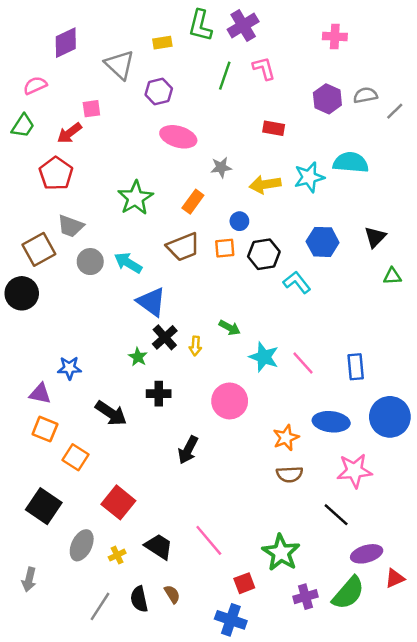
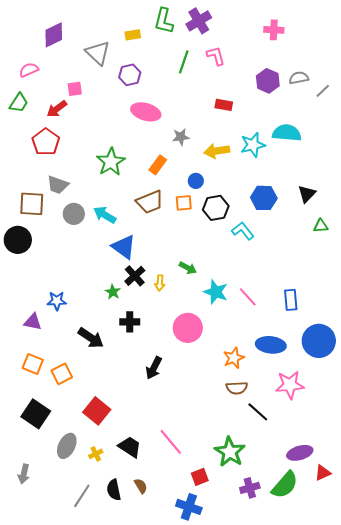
brown square: (39, 249) -> (32, 204), turned 32
orange square: (45, 429) -> (33, 364), moved
orange square: (76, 457) -> (62, 374), turned 30
black line: (336, 515) -> (258, 412), moved

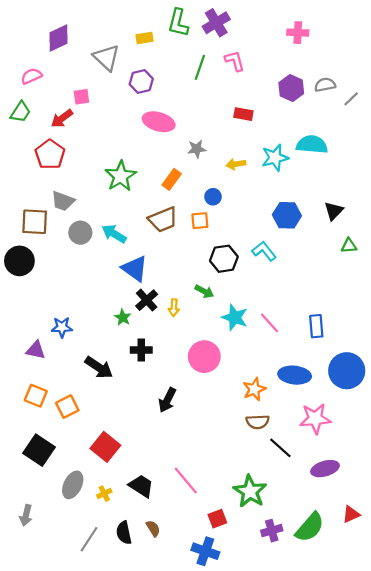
yellow arrow: (217, 151) -> (236, 164), size x0.7
black hexagon: (216, 208) -> (224, 259), moved
purple ellipse: (300, 453) -> (325, 469), moved

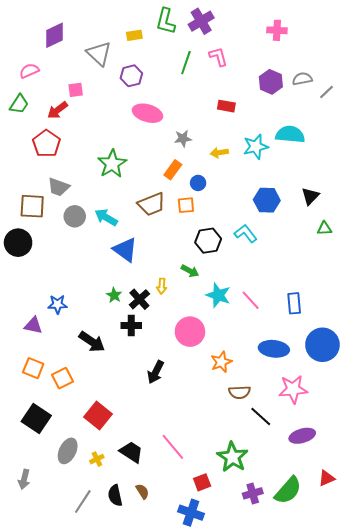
orange rectangle: (172, 179) -> (173, 170), moved
black cross: (147, 300) -> (139, 299), moved
orange star: (254, 389) -> (221, 362), moved

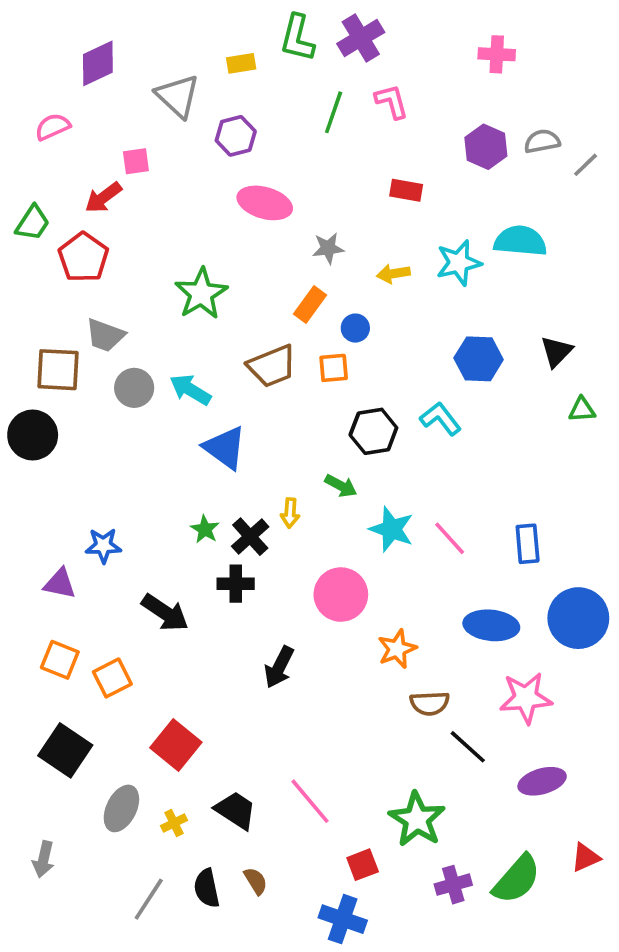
green trapezoid: (19, 104) -> (33, 223), moved

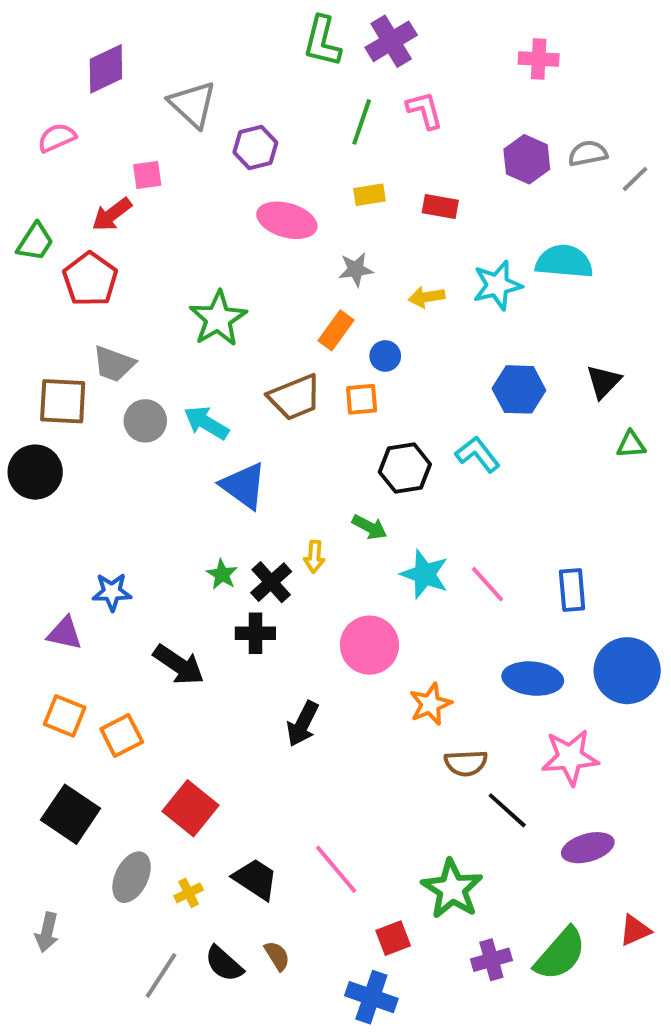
yellow rectangle: (241, 63) -> (369, 195), moved
black semicircle: (207, 888) -> (224, 964), turned -36

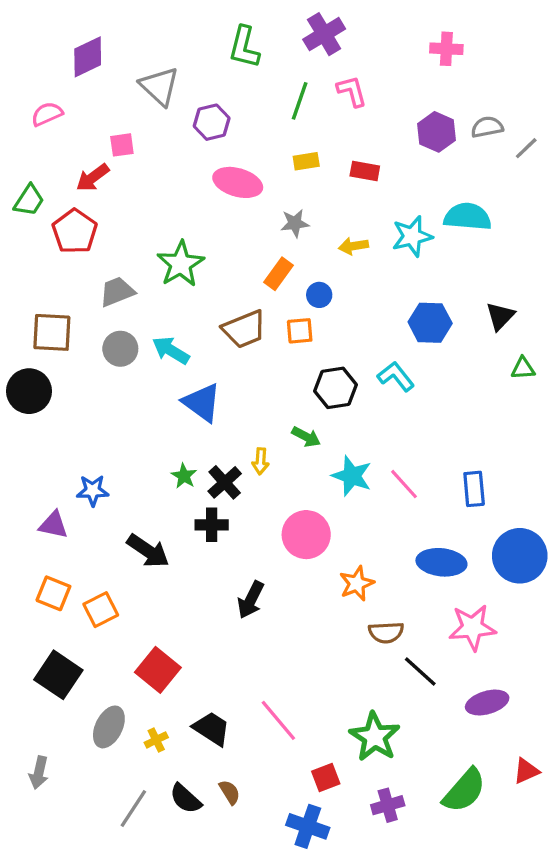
green L-shape: (322, 41) -> (244, 47), moved
gray trapezoid: (114, 364) -> (117, 292), moved, turned 138
purple cross: (491, 960) -> (388, 805), moved

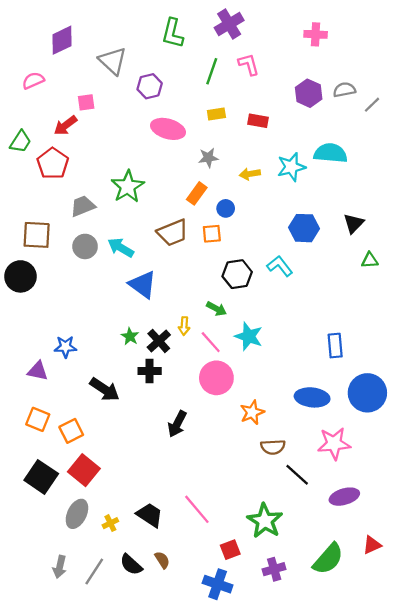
pink line: (404, 484) -> (211, 342), moved
red square: (158, 670) -> (84, 470), moved
gray arrow: (39, 773) -> (60, 567), moved

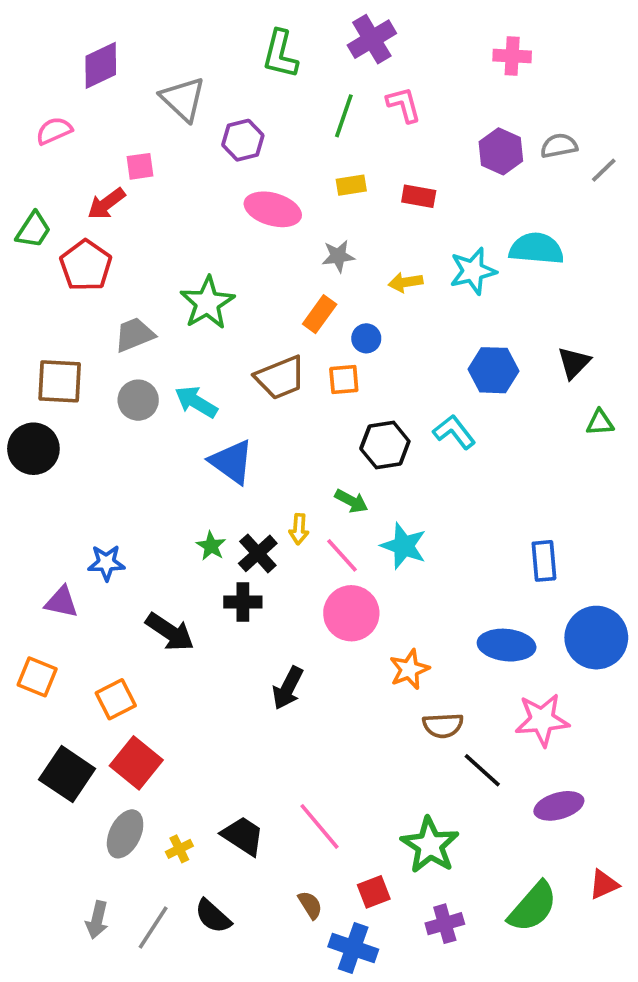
orange square: (38, 419) -> (37, 677), moved
brown semicircle: (162, 560) -> (310, 905), moved

